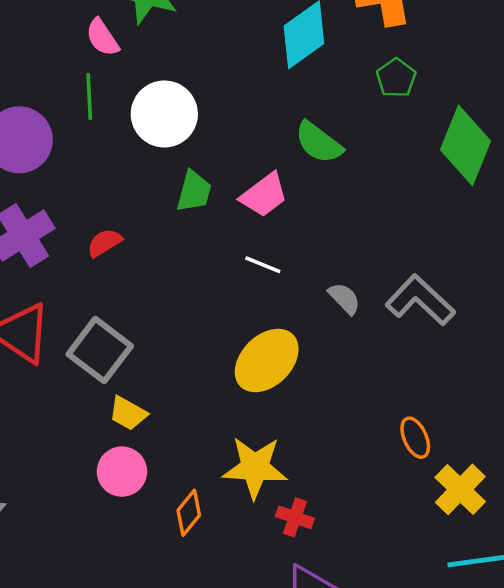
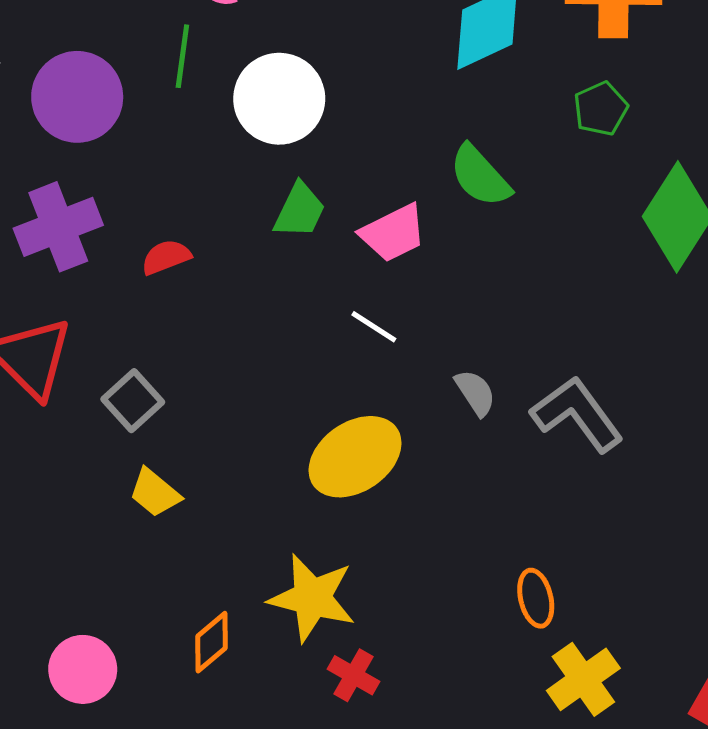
gray square: (100, 350) -> (133, 401), size x0.7
pink circle: (122, 472) -> (83, 669), moved

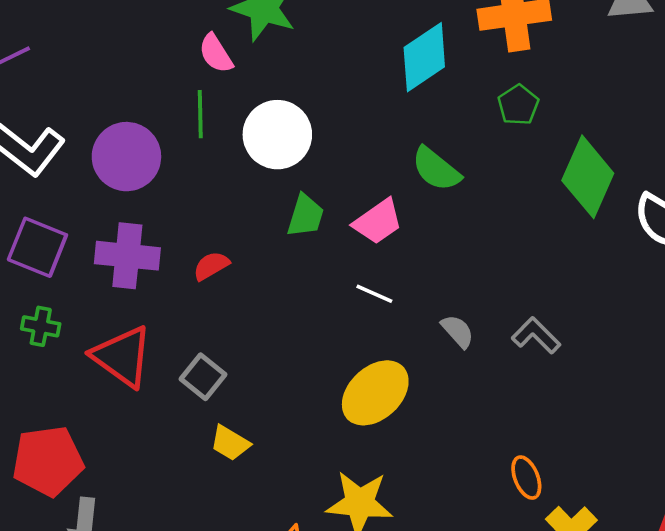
purple cross: (58, 227) -> (127, 256), turned 36
gray L-shape: (577, 414) -> (536, 335), size x0.7

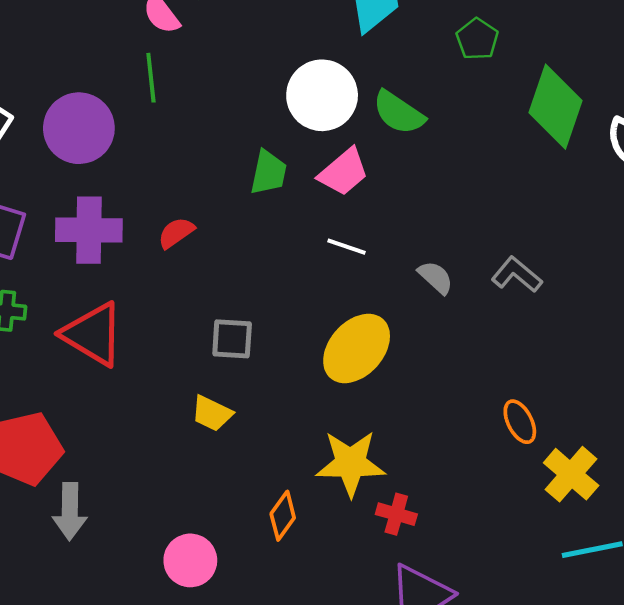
white circle: (277, 135) -> (322, 95), moved
gray square: (203, 377) -> (232, 339), moved, turned -30

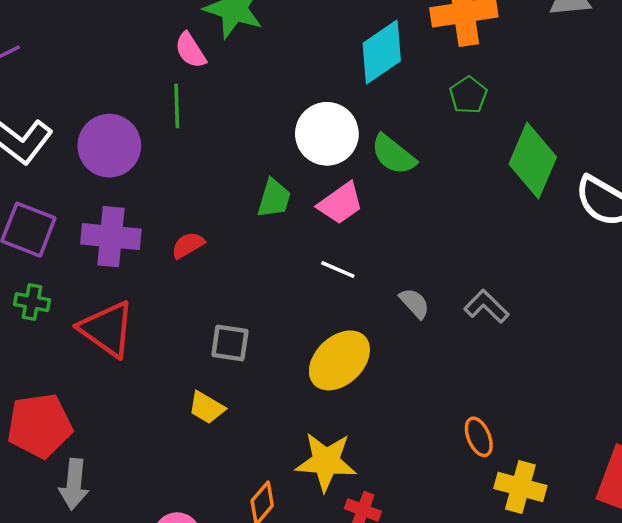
yellow cross: (571, 474) -> (520, 487), turned -30

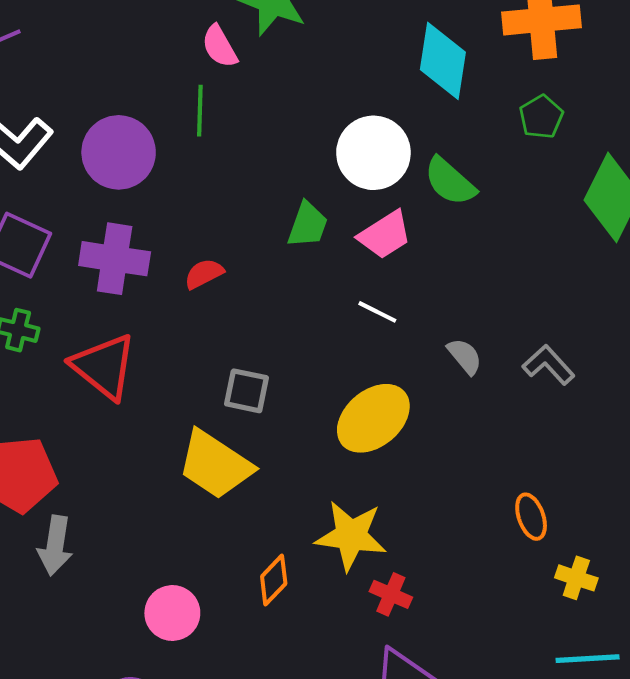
cyan diamond: (382, 52) -> (443, 61), turned -50
yellow trapezoid: (207, 408) -> (215, 465), size x1.8
yellow cross: (520, 487) -> (576, 578), size x0.7

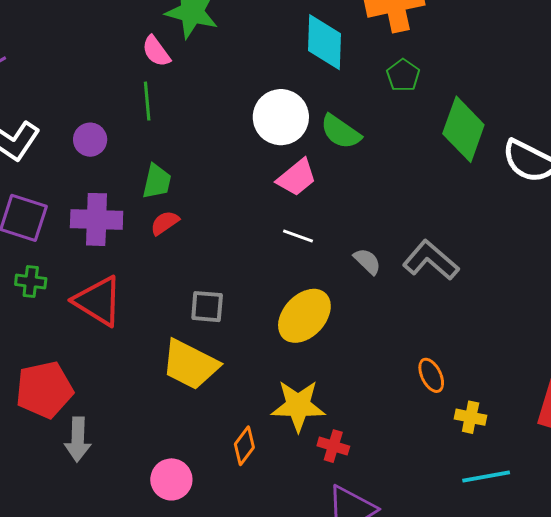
purple circle: (119, 152) -> (90, 140), size x0.6
green trapezoid: (308, 225) -> (157, 181), moved
gray L-shape: (549, 365) -> (431, 260), size x1.4

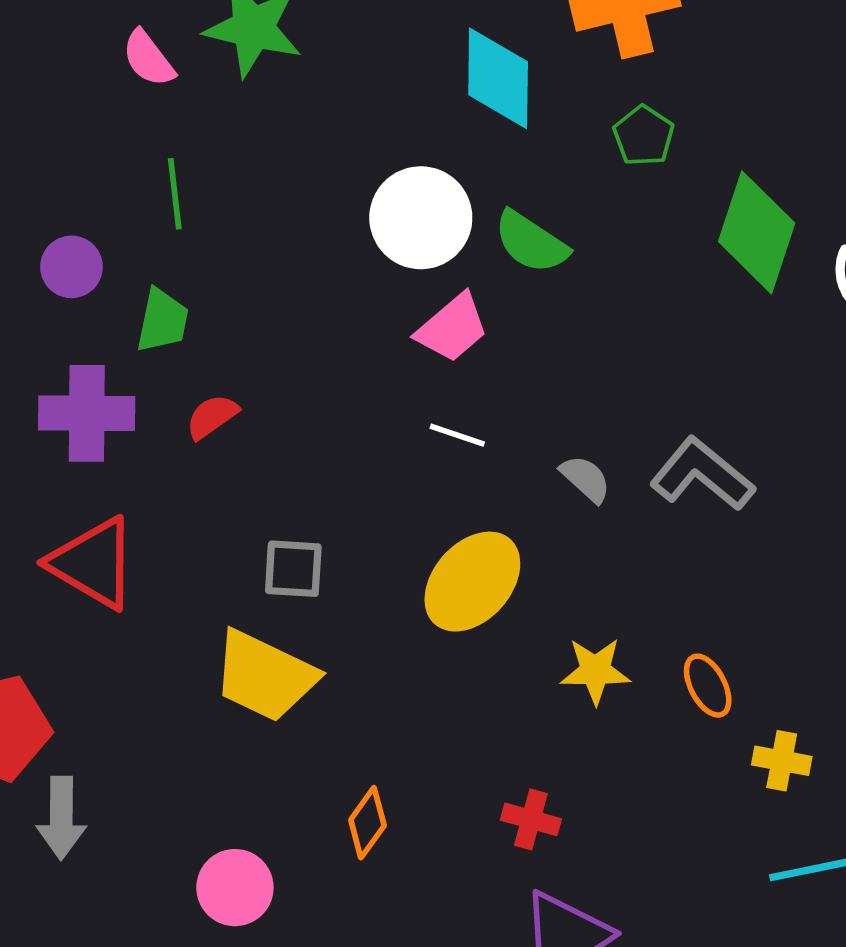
pink semicircle: (156, 51) -> (148, 58), moved
green trapezoid: (157, 181) -> (162, 321), moved
yellow star: (298, 406) -> (595, 671), moved, size x0.7

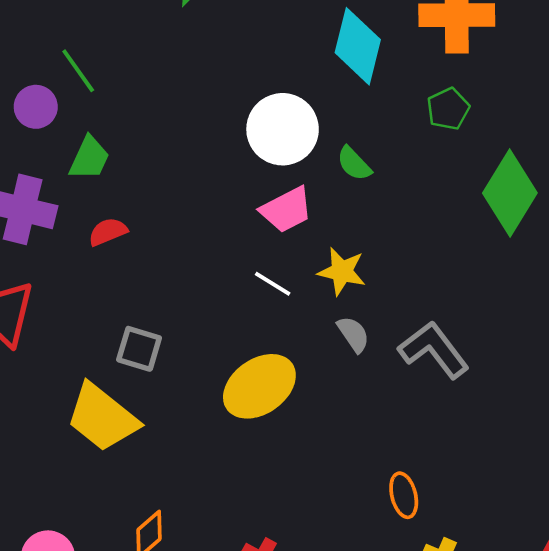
green line: (175, 194) -> (78, 71), moved, turned -42
green semicircle: (531, 242) -> (354, 164), size x0.7
yellow star: (595, 671) -> (342, 271), moved

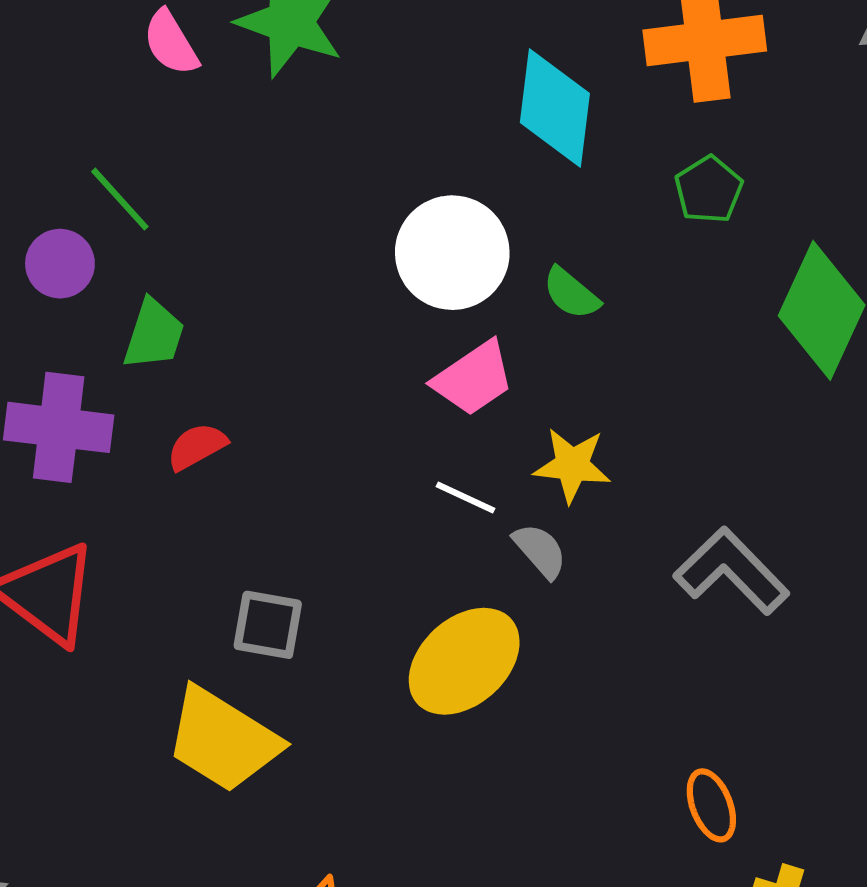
gray semicircle: (353, 334) -> (540, 551), moved

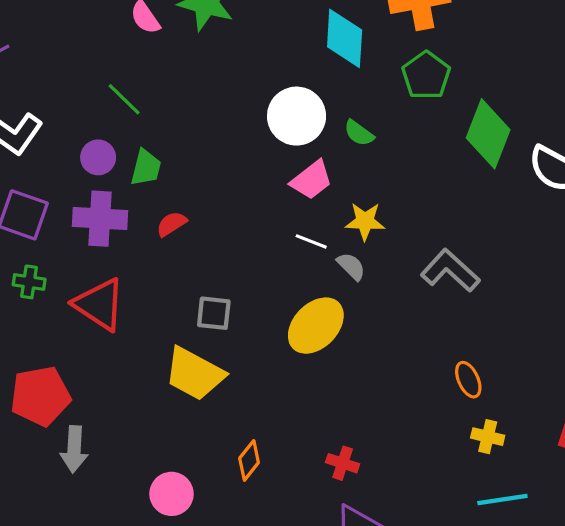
green pentagon: (709, 190) -> (426, 75), size x1.4
purple circle: (60, 264) -> (98, 157), moved
orange ellipse: (711, 805) -> (468, 380), moved

